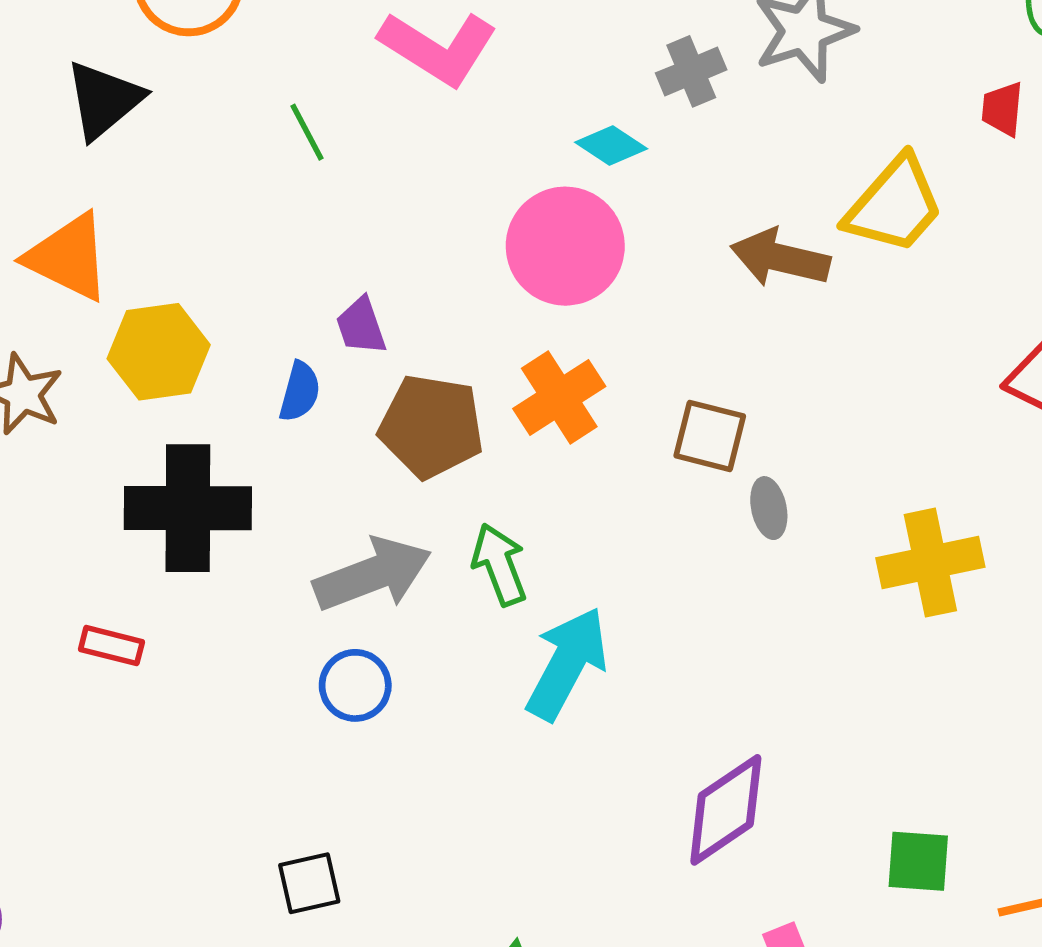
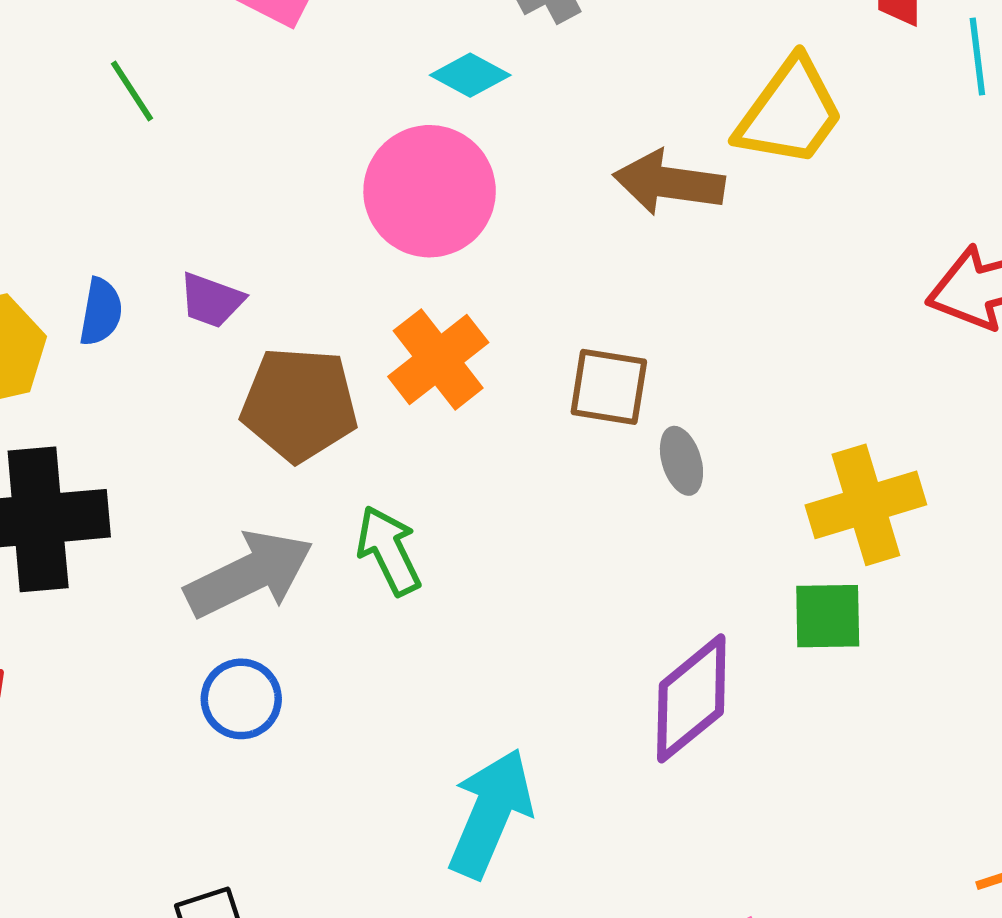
purple trapezoid: (361, 326) -> (211, 300), turned -46
blue semicircle: (300, 392) -> (101, 312), moved
cyan arrow: (567, 664) -> (490, 813), moved
purple diamond: (726, 810) -> (691, 698), moved
green square: (918, 861) -> (828, 616), moved

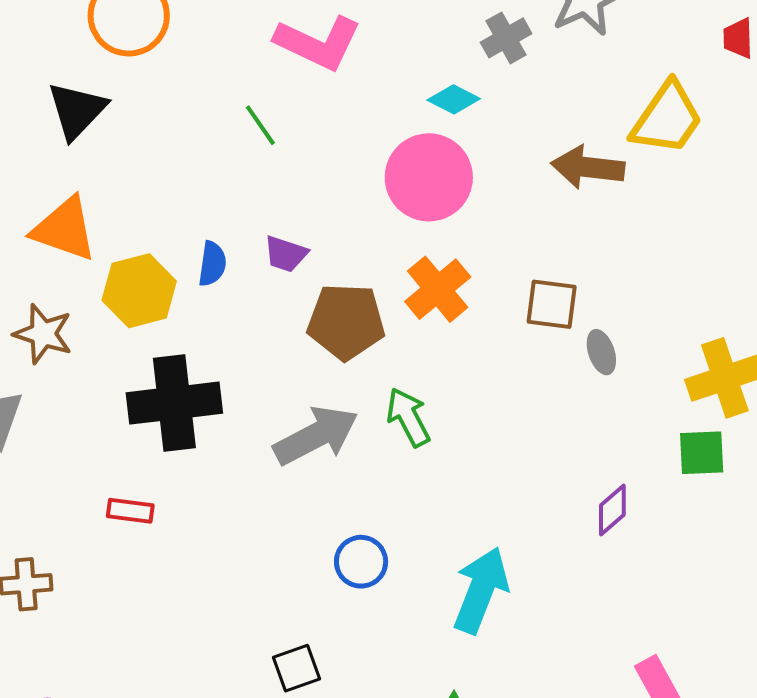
green line: (132, 91) -> (260, 125), moved
purple diamond: (691, 698) -> (612, 510), size x0.6
blue circle: (241, 699) -> (361, 562), moved

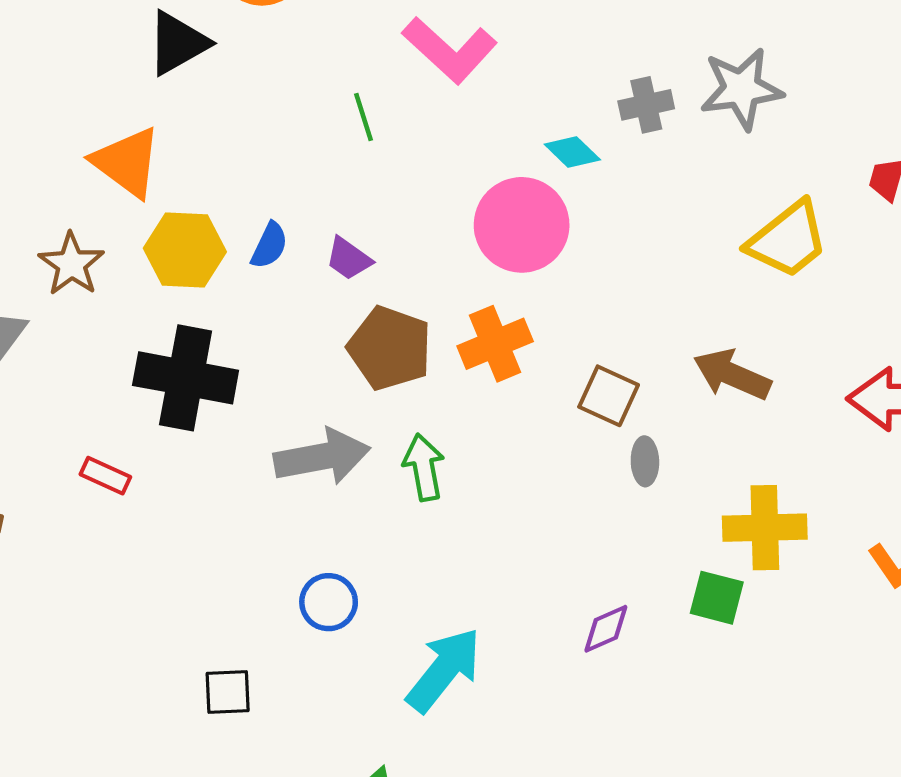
brown arrow: (588, 167) -> (732, 375), moved

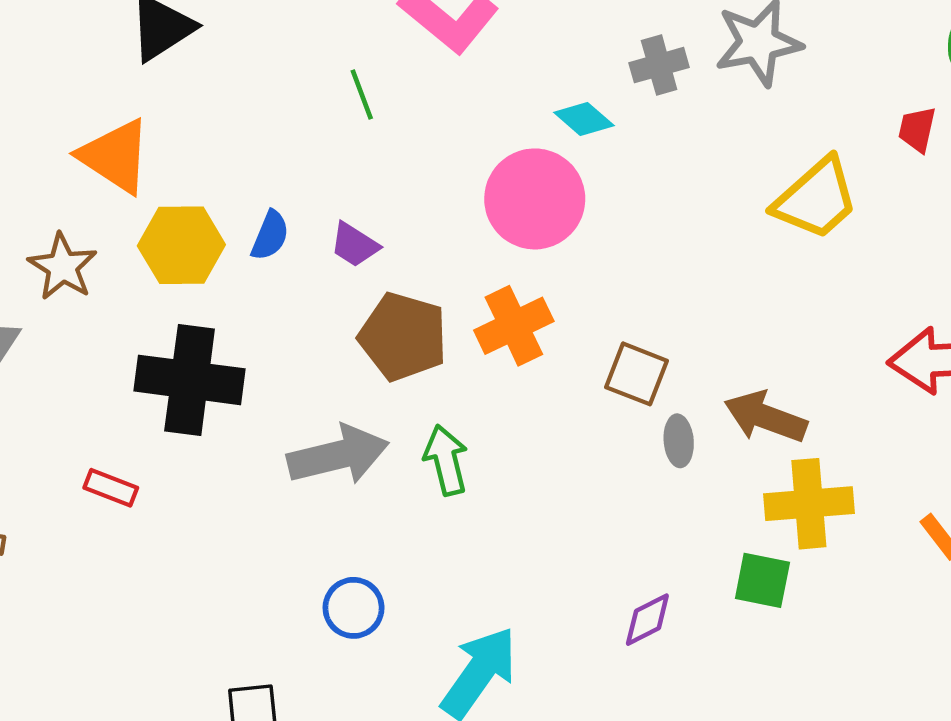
brown arrow: (732, 375) -> (765, 417), moved

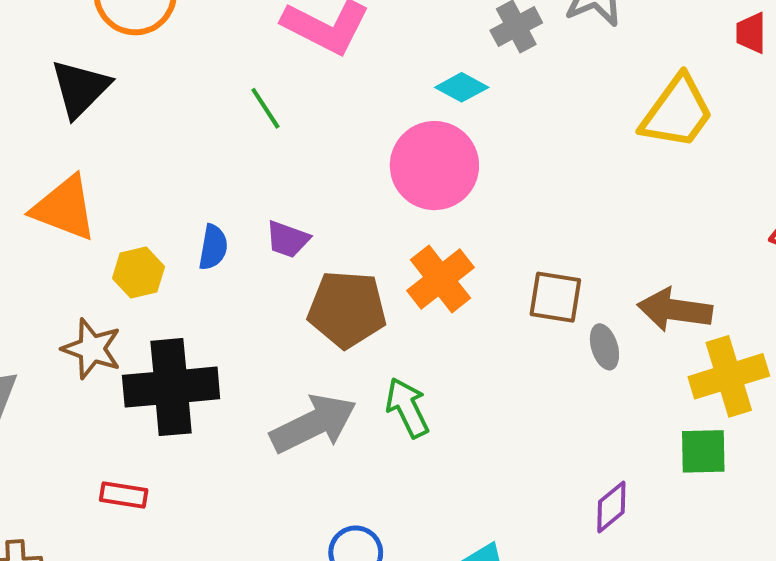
yellow hexagon: (181, 245) -> (138, 273), size x0.7
brown star: (63, 267) -> (92, 349), moved

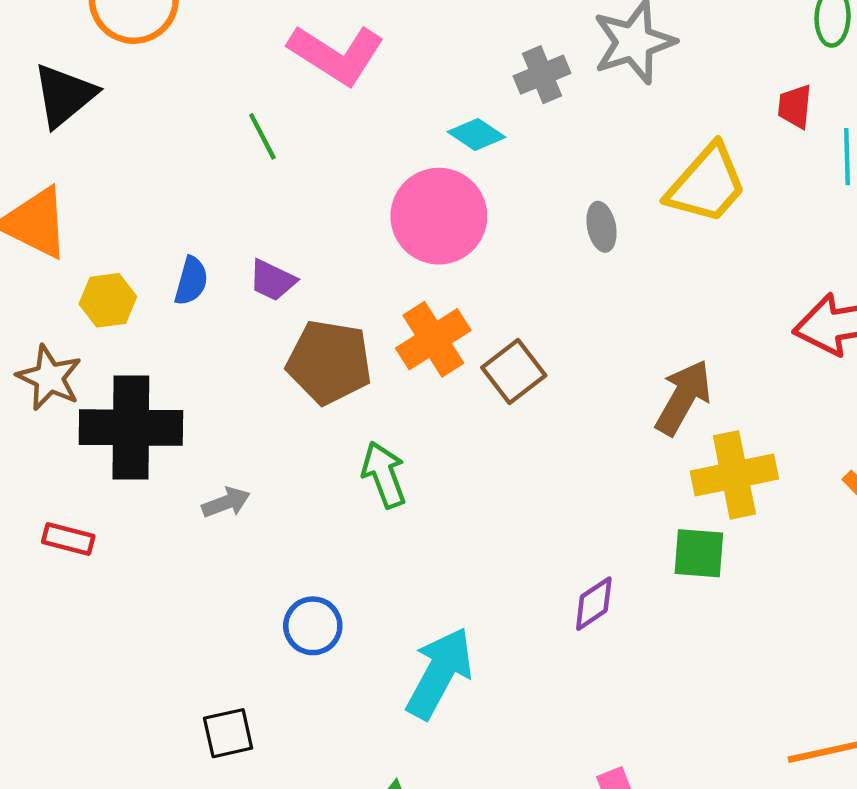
brown square: (555, 297) -> (514, 371), moved, turned 38
brown arrow: (675, 310) -> (683, 397), turned 106
gray ellipse: (604, 347) -> (602, 227), moved
gray arrow: (313, 424) -> (226, 502), moved, size x0.5

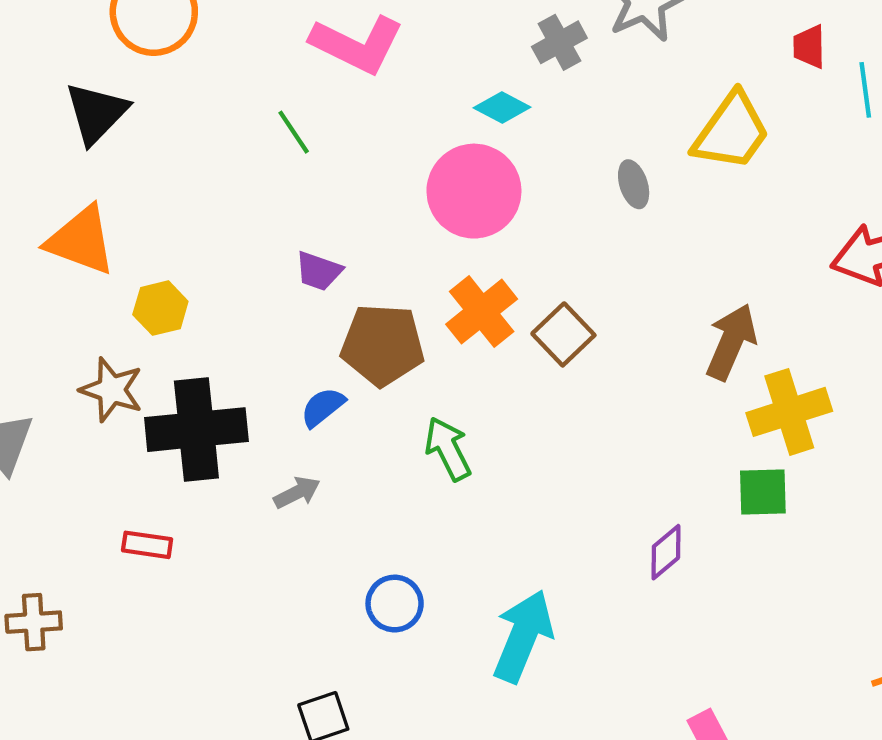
blue semicircle: (191, 281) -> (323, 407), moved, turned -138

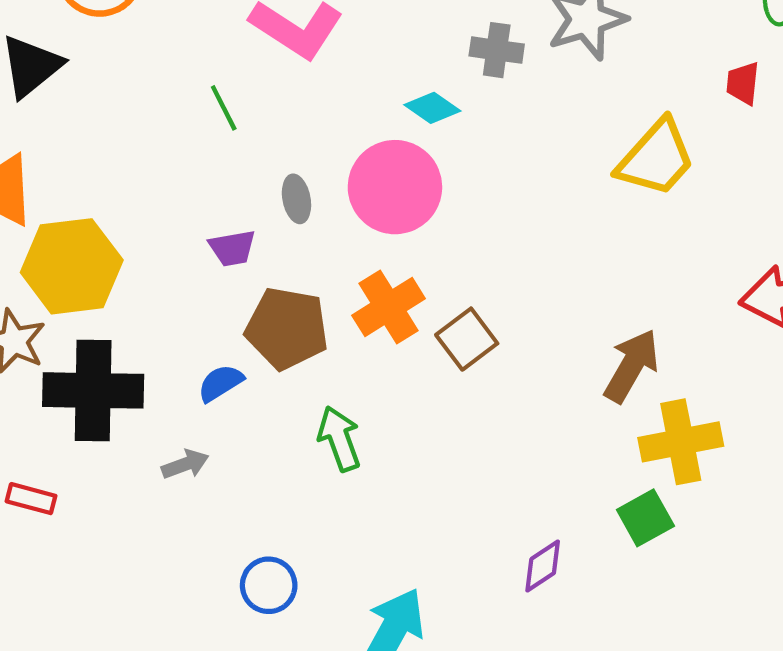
gray cross: (559, 42) -> (497, 50), turned 30
gray ellipse: (634, 184) -> (296, 199), moved
purple trapezoid: (319, 271) -> (232, 248), turned -36
yellow hexagon: (160, 308) -> (72, 266), size x1.8
green square: (763, 492) -> (645, 518), turned -34

